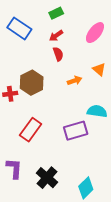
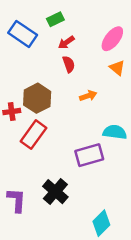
green rectangle: (56, 13) -> (55, 19), moved
orange triangle: (99, 69) -> (117, 68), moved
red rectangle: (31, 130) -> (34, 135), moved
black cross: (47, 178) -> (55, 192), moved

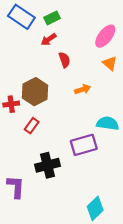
blue rectangle: (23, 34) -> (21, 17), moved
red arrow: (66, 42) -> (49, 39), moved
red rectangle: (34, 135) -> (32, 126), size x0.6
black cross: (55, 192) -> (47, 165), moved, turned 35

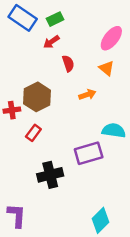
orange triangle: (110, 63) -> (107, 68), moved
purple L-shape: (16, 187) -> (17, 216), moved

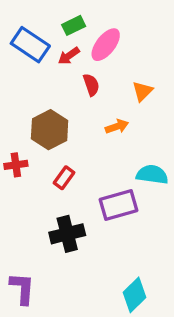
blue rectangle: (23, 18) -> (30, 45), moved
pink ellipse: (111, 38) -> (106, 45), moved
orange triangle: (107, 68) -> (143, 91), turned 35
red cross: (12, 110) -> (16, 165), moved
red rectangle: (33, 133) -> (64, 178), moved

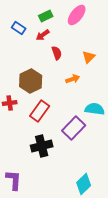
blue rectangle: (30, 45) -> (19, 28), size x0.6
pink ellipse: (106, 45) -> (77, 15), moved
red rectangle: (64, 178) -> (40, 111), size x1.5
purple rectangle: (118, 205) -> (74, 128), turned -30

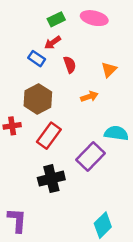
pink ellipse: (77, 15) -> (94, 18), turned 65
blue rectangle: (19, 28) -> (37, 59), moved

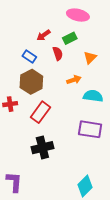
green rectangle: (56, 19) -> (70, 38), moved
blue rectangle: (37, 59) -> (29, 56), moved
cyan semicircle: (116, 133) -> (93, 96), moved
purple rectangle: (91, 157) -> (90, 129), moved, turned 55

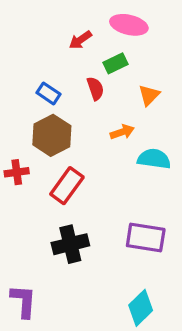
red arrow: (44, 35) -> (80, 40), moved
purple rectangle: (90, 129) -> (146, 238), moved

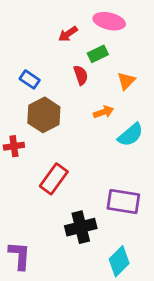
blue rectangle: (49, 93) -> (30, 79), moved
cyan semicircle: (154, 159) -> (130, 135), turned 132
red rectangle: (67, 186) -> (54, 179), moved
black cross: (70, 244) -> (81, 227), moved

